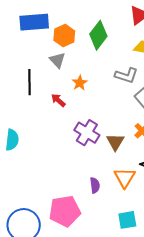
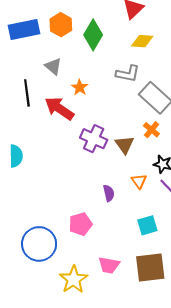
orange hexagon: (64, 36) -> (61, 25), moved
red arrow: (58, 100) -> (59, 108), size x1.8
orange triangle: (125, 178) -> (139, 181), size x0.7
pink pentagon: (65, 211) -> (81, 224), size x0.7

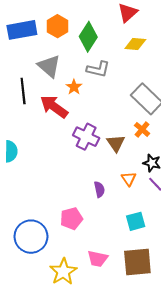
gray triangle: (53, 66) -> (49, 66), size x1.4
gray L-shape: (128, 74) -> (98, 69), moved

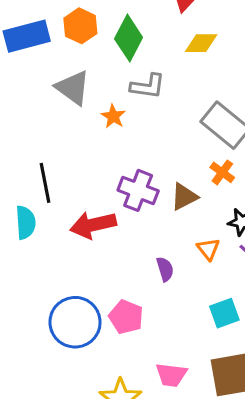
black line: (23, 91) -> (45, 183), moved
red arrow: (54, 107) -> (93, 225), moved, turned -44
brown triangle: (116, 143) -> (184, 197), turned 42
pink pentagon: (71, 218) -> (126, 317), turned -30
blue circle: (31, 237) -> (75, 322), moved

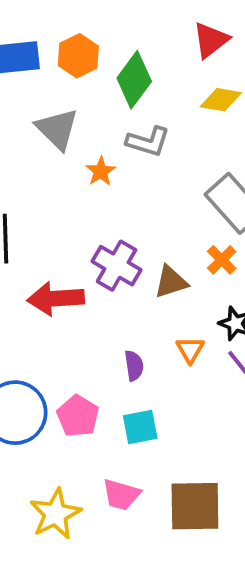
cyan square: (224, 313) -> (140, 427), moved

